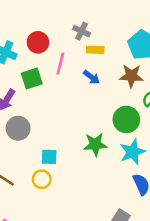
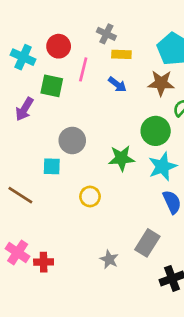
green square: (32, 78) -> (52, 86), turned 30
gray circle: (18, 128) -> (72, 140), moved
cyan square: (49, 157) -> (52, 166), moved
yellow circle: (42, 179) -> (90, 196), moved

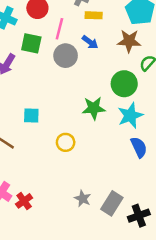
gray circle: (72, 140) -> (66, 56), moved
gray rectangle: (147, 243) -> (112, 203), moved
red cross: (44, 262) -> (24, 201), turned -35

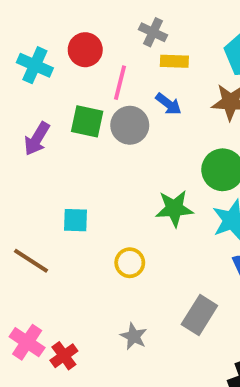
green square: (31, 43) -> (87, 121), moved
gray star: (83, 199) -> (134, 336), moved
gray rectangle: (112, 203) -> (199, 315), moved

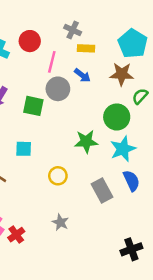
green square: (87, 121) -> (33, 106), moved
gray rectangle: (199, 315) -> (102, 190), moved, turned -60

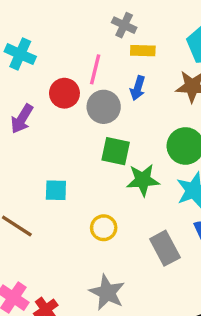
red circle: (30, 41) -> (64, 93), moved
blue arrow: (82, 75) -> (138, 88), turned 70
green square: (33, 106) -> (116, 151), moved
gray star: (60, 222) -> (107, 292), size x1.5

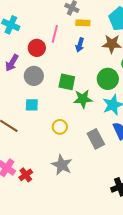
gray circle: (104, 107) -> (34, 76), moved

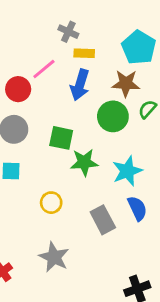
pink line: (55, 34) -> (44, 69), turned 36
blue arrow: (80, 45) -> (80, 85), size x1.5
green circle: (108, 79) -> (113, 116), moved

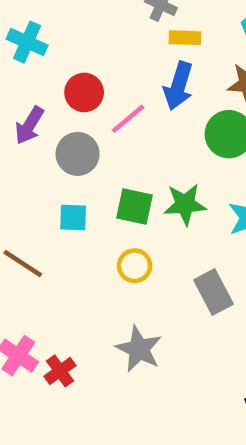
pink line: (44, 69) -> (128, 119), moved
green square: (61, 138) -> (135, 207), moved

